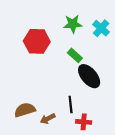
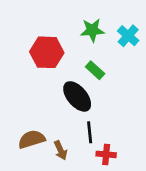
black ellipse: (89, 76) -> (77, 96), moved
brown arrow: (48, 119) -> (61, 150), turned -88

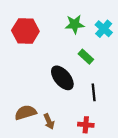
red hexagon: (47, 52) -> (25, 31), moved
green rectangle: (95, 70) -> (86, 57), moved
black line: (90, 132) -> (94, 92), moved

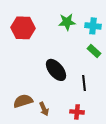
cyan cross: (104, 29) -> (93, 26), turned -35
green rectangle: (86, 57) -> (94, 51), moved

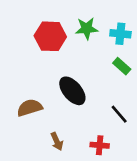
red hexagon: (23, 28) -> (50, 36), moved
black line: (84, 83) -> (119, 114), moved, turned -35
brown semicircle: (23, 101) -> (30, 108), moved

